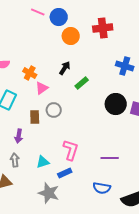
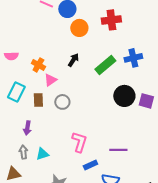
blue cross: (125, 66) -> (133, 58), turned -30
green rectangle: (82, 83) -> (105, 65), moved, size x1.5
brown rectangle: (35, 117) -> (38, 100), moved
cyan triangle: (43, 162) -> (42, 154), moved
blue rectangle: (65, 173) -> (90, 165), moved

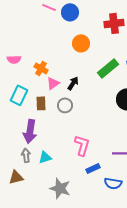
orange circle: (79, 28) -> (81, 43), moved
black arrow: (73, 60) -> (73, 83), moved
purple arrow: (27, 128) -> (30, 131), size x1.6

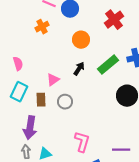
red cross: (114, 23) -> (114, 20), turned -30
pink semicircle: (14, 59) -> (18, 64), moved, turned -104
orange cross: (41, 68) -> (42, 27), moved, turned 32
black arrow: (73, 83) -> (79, 69), moved

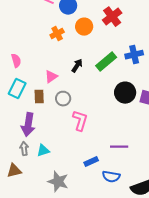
orange cross: (42, 27) -> (57, 34), moved
orange circle: (81, 40) -> (84, 27), moved
pink L-shape: (82, 142) -> (80, 121), moved

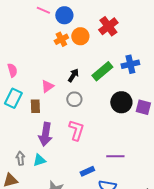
orange cross: (57, 34) -> (61, 39), moved
gray circle: (63, 99) -> (74, 99), moved
purple arrow: (28, 125) -> (45, 134), moved

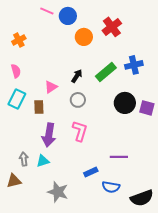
orange cross: (61, 39) -> (19, 40), moved

